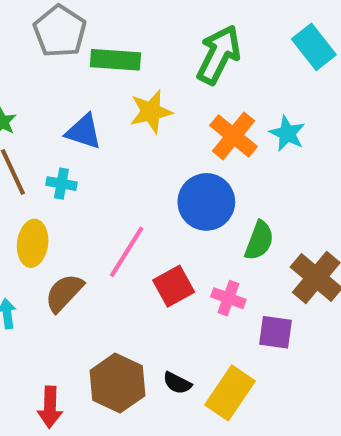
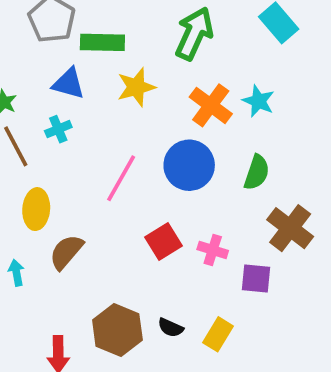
blue triangle: (84, 132) -> (69, 84), moved
cyan cross: (61, 184) -> (58, 129), moved, turned -30
green semicircle: (259, 241) -> (257, 172), moved
pink line: (127, 252) -> (121, 178), moved
yellow rectangle: (230, 393) -> (218, 334), size x0.7

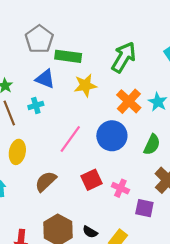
brown semicircle: (66, 252) -> (46, 181), moved

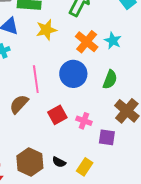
pink line: (70, 139) -> (36, 79), turned -40
brown semicircle: (46, 181) -> (19, 104), moved

